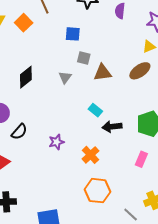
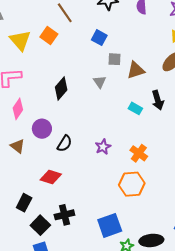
blue square: (73, 34) -> (99, 38), turned 35
black arrow: (112, 127) -> (158, 100), moved, turned -90
orange hexagon: (97, 191) -> (132, 184), moved

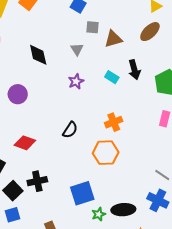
black diamond: (61, 89) -> (38, 55), turned -55
black semicircle: (64, 144) -> (70, 130), moved
purple star: (103, 147) -> (76, 81), moved
orange cross: (139, 153) -> (114, 122), turned 30

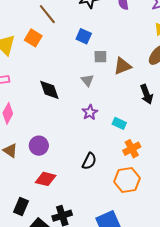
cyan rectangle: (112, 77) -> (119, 123), moved
purple circle: (18, 94) -> (39, 146), moved

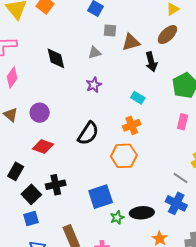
gray triangle: (87, 80) -> (95, 53), turned 48
black arrow: (147, 94) -> (151, 62), moved
cyan rectangle: (119, 123) -> (138, 98), moved
black semicircle: (89, 161) -> (88, 133), size x1.4

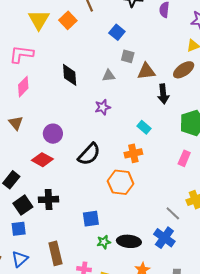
purple circle: (40, 113) -> (53, 134), moved
blue square: (101, 197) -> (91, 219), size x0.7

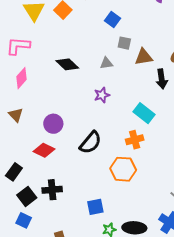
black diamond: (70, 75) -> (67, 64), turned -40
cyan rectangle: (144, 127) -> (144, 113), size x1.5
blue square: (19, 229) -> (24, 220), turned 35

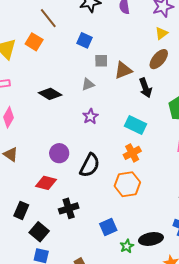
purple circle: (53, 124) -> (59, 153), moved
black cross: (52, 190) -> (69, 208), moved

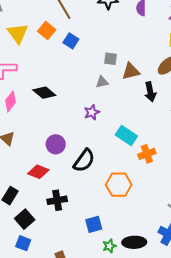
blue square: (85, 40) -> (71, 41), moved
gray triangle: (88, 84) -> (102, 82), moved
black diamond: (50, 94) -> (44, 93), moved
cyan rectangle: (136, 125) -> (126, 135), moved
orange cross: (132, 153) -> (147, 154), moved

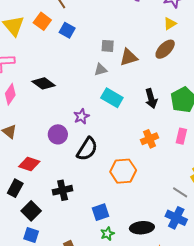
black arrow: (150, 92) -> (151, 99), moved
purple star: (92, 112) -> (81, 116), moved
cyan rectangle: (126, 135) -> (112, 98), moved
red diamond: (38, 172) -> (29, 164), moved
green star: (109, 246) -> (107, 234), moved

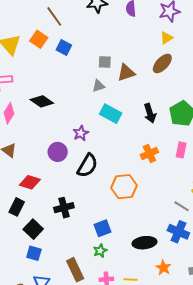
green star: (107, 234) -> (100, 251), moved

